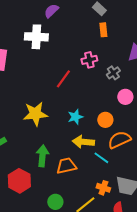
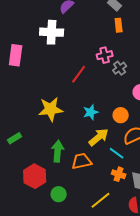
gray cross: (113, 73) -> (120, 68), moved
yellow arrow: (83, 142) -> (99, 137), turned 135
orange cross: (103, 188) -> (119, 174), moved
green circle: (55, 202) -> (59, 194), moved

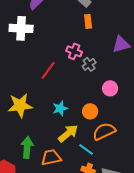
pink cross: (105, 55) -> (74, 51), turned 35

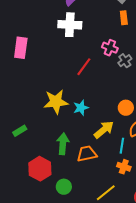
white cross: (21, 28) -> (70, 25), moved
cyan star: (60, 108) -> (81, 108), moved
cyan line: (86, 149) -> (122, 146), turned 63

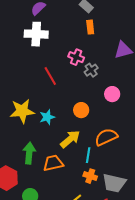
red line: (84, 67) -> (50, 76), turned -66
orange circle: (126, 108) -> (81, 110), moved

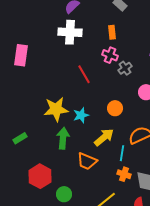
orange rectangle: (90, 27) -> (112, 32), moved
green arrow: (29, 153) -> (63, 138), moved
orange trapezoid: (53, 163) -> (87, 161), turned -145

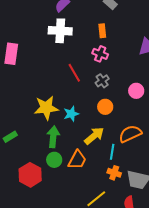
gray cross: (125, 68) -> (102, 81), moved
orange trapezoid: (87, 161) -> (77, 160), turned -85
green circle: (64, 194) -> (54, 160), moved

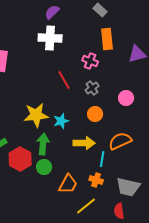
orange rectangle: (102, 31) -> (107, 39), moved, size x1.5
yellow arrow: (94, 136) -> (84, 143), turned 40
orange trapezoid: (77, 160) -> (68, 184), moved
orange cross: (114, 173) -> (96, 180), moved
red hexagon: (30, 175) -> (20, 159), moved

